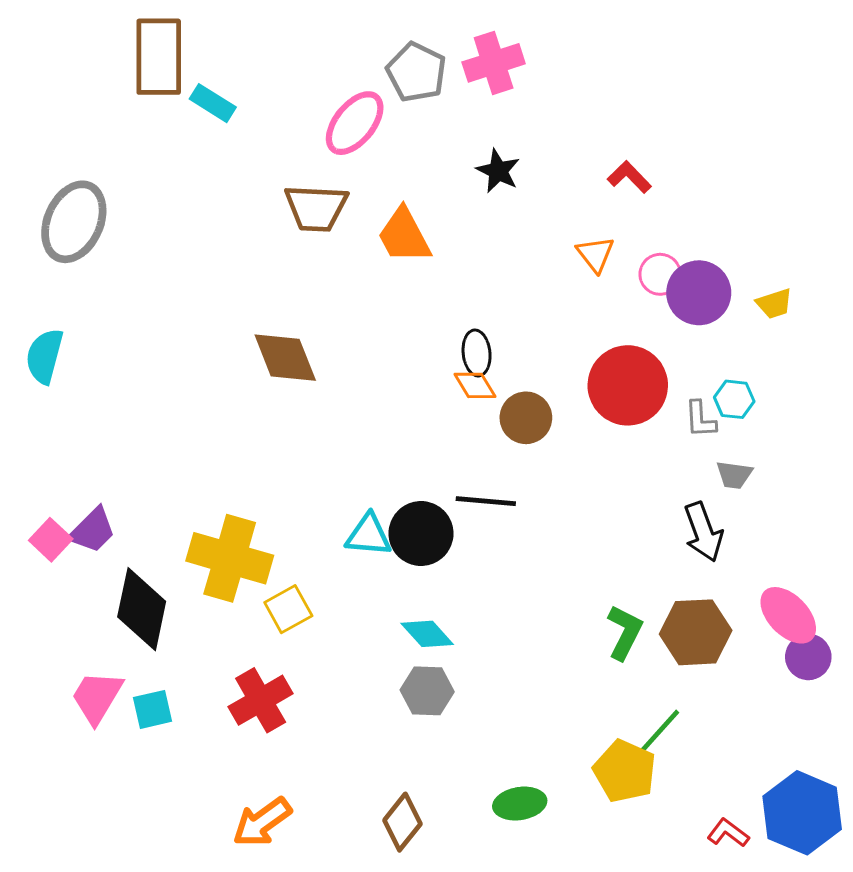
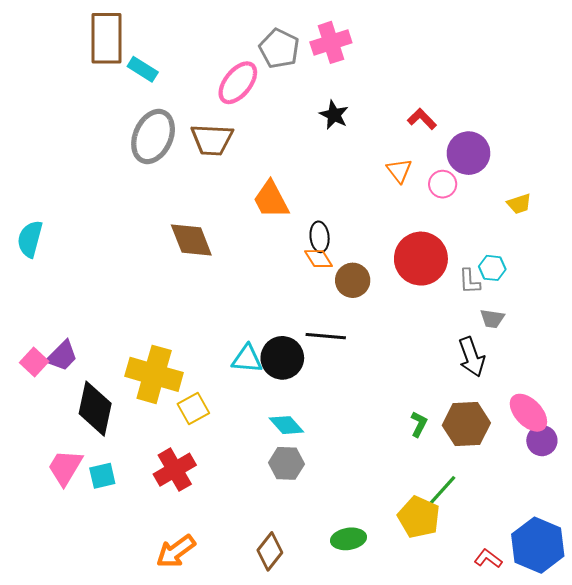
gray ellipse: (74, 222) -> (153, 137), moved
orange trapezoid: (404, 236) -> (271, 200), moved
purple circle: (699, 293) -> (468, 153), moved
green L-shape: (625, 632) -> (419, 424), size x0.7

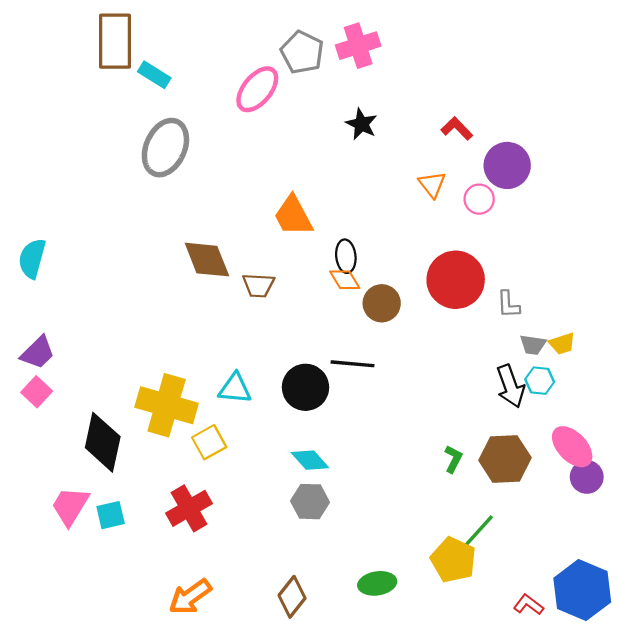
brown trapezoid: (212, 140) -> (258, 285), moved, size x0.7
yellow trapezoid: (519, 204) -> (562, 344), moved
cyan hexagon: (492, 268) -> (540, 381), moved
purple trapezoid: (62, 356) -> (38, 353), moved
cyan triangle: (247, 359) -> (235, 388), moved

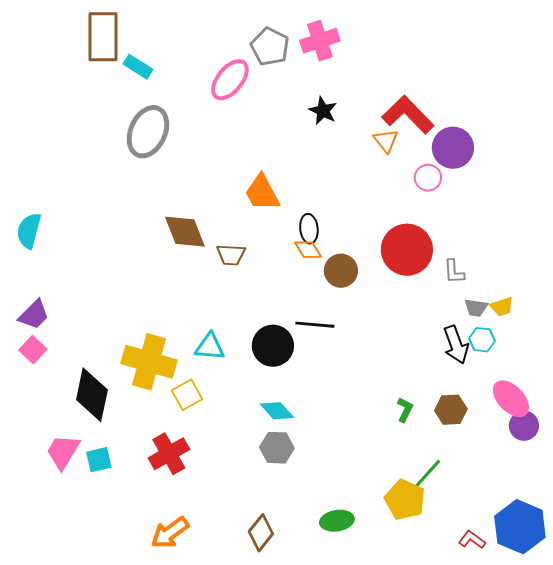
red L-shape: (457, 128) -> (408, 115), size x1.8
orange triangle: (432, 185) -> (386, 141), moved
brown hexagon: (505, 459) -> (451, 410), size x0.7

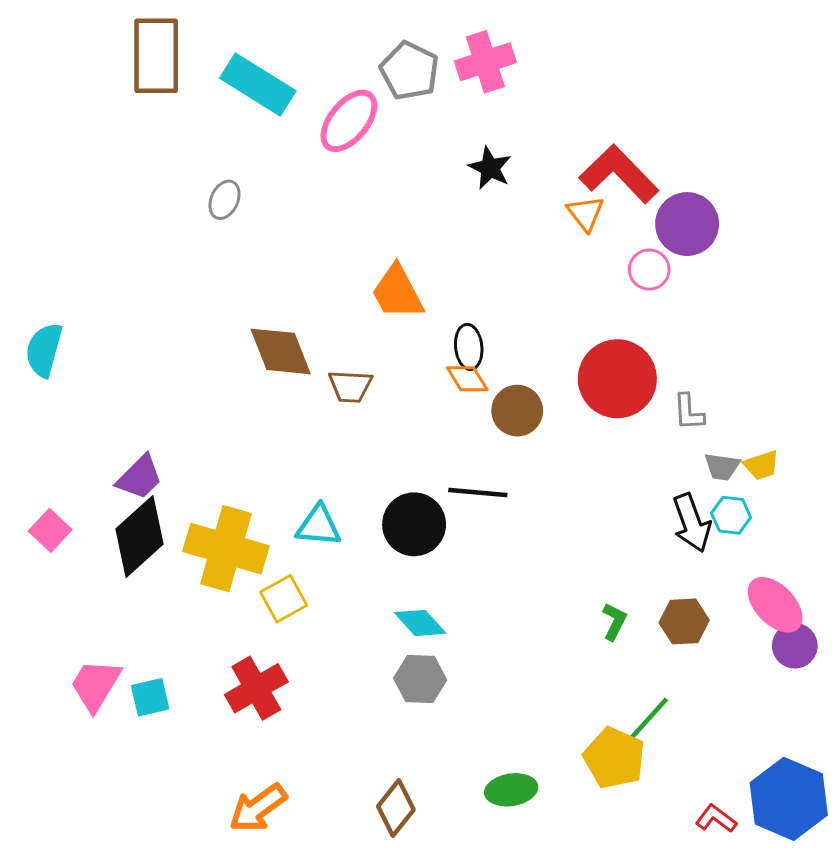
cyan rectangle: (138, 67) -> (258, 84), moved, size x1.6
gray ellipse: (148, 132) -> (224, 200), size x0.5
purple trapezoid: (34, 315) -> (140, 477), moved
black diamond: (92, 395) -> (140, 536), moved, turned 36

